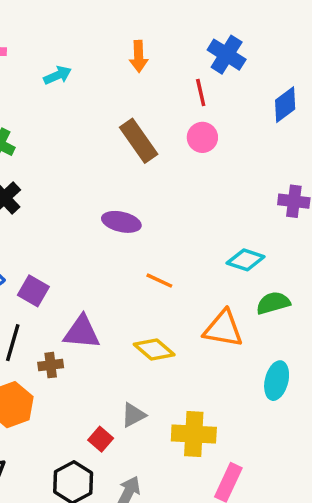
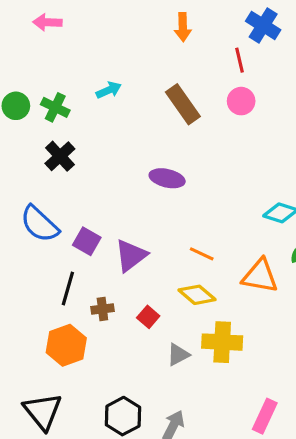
cyan arrow: (58, 75) -> (109, 90), moved
orange line: (159, 281) -> (202, 254), moved
purple triangle: (82, 332) -> (131, 255), moved, turned -42
yellow cross: (194, 434) -> (222, 342), moved
red square: (101, 439) -> (148, 317), moved

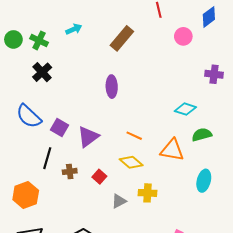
pink circle: (241, 101) -> (183, 36), moved
brown rectangle: (183, 104) -> (122, 38), turned 75
purple ellipse: (167, 178) -> (112, 87), turned 75
yellow cross: (222, 342) -> (147, 193), size x0.7
orange hexagon: (66, 345) -> (26, 195), moved

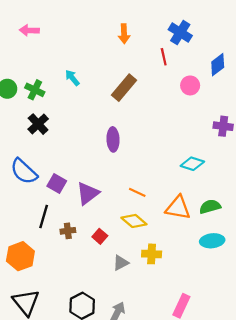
cyan arrow: (74, 29) -> (72, 78), turned -105
green semicircle: (202, 135) -> (210, 207), moved
cyan ellipse: (204, 181) -> (212, 241), turned 70

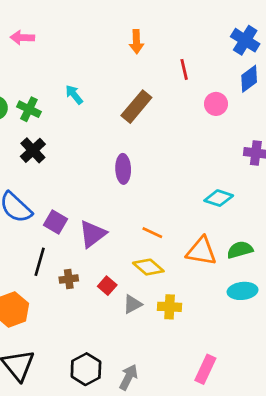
blue cross: (180, 33) -> (245, 40), moved
gray triangle: (121, 263) -> (132, 304), moved

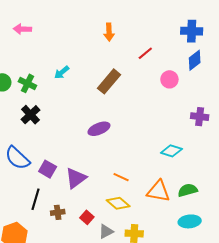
blue cross: (245, 40) -> (192, 31), turned -30
red line: (184, 69) -> (145, 53), turned 63
cyan arrow: (74, 95) -> (62, 72), turned -91
purple ellipse: (123, 169) -> (99, 129), turned 70

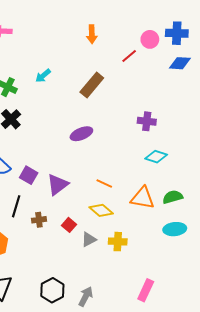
blue diamond: (195, 60) -> (180, 63), turned 40
pink circle: (169, 79) -> (150, 39), moved
purple cross: (200, 117) -> (147, 121), moved

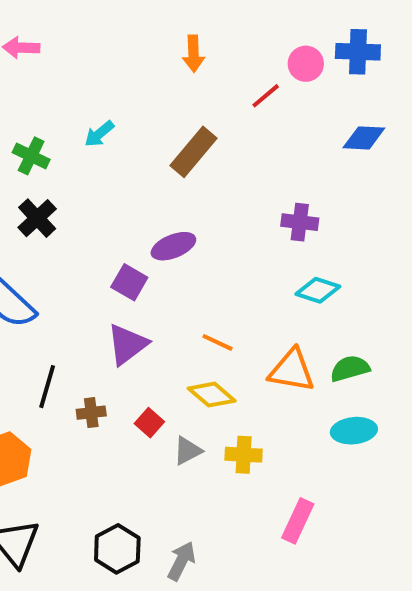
blue diamond: (180, 63) -> (364, 138), moved
purple square: (29, 175) -> (129, 282), moved
pink rectangle: (146, 290) -> (298, 521), moved

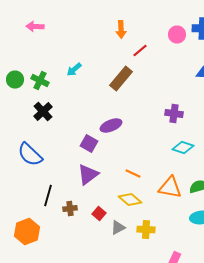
red line: (266, 96) -> (140, 50), moved

